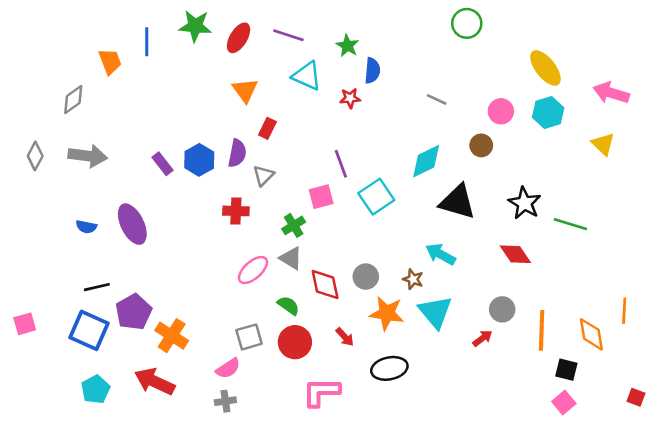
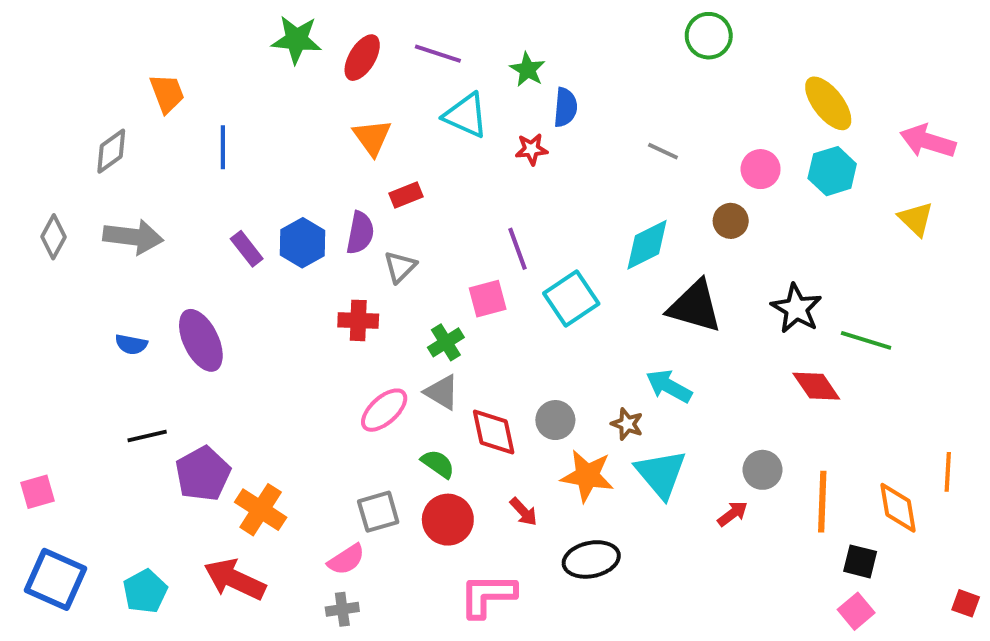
blue line: (147, 42) -> (223, 147), moved
red rectangle: (267, 128) -> (406, 195), turned 42
red diamond: (515, 254) -> (816, 386), moved
blue square: (89, 330) -> (55, 579), moved

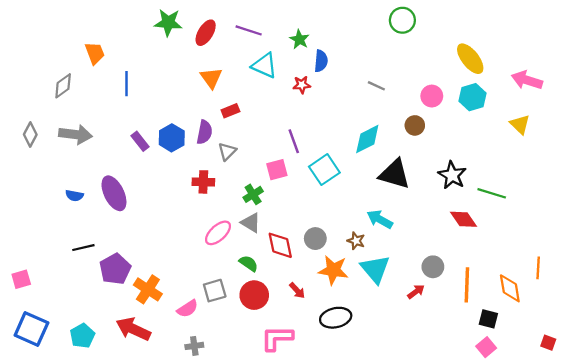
pink semicircle: (346, 559) -> (187, 309), moved

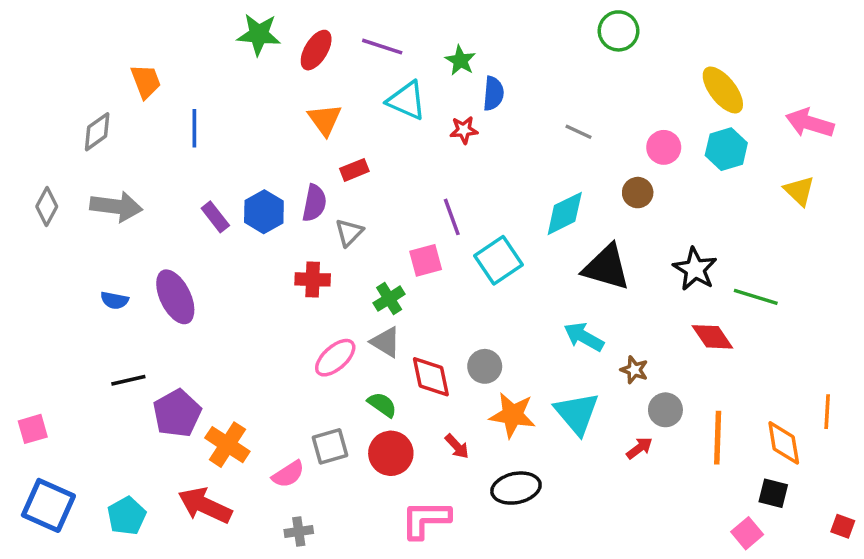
brown star: (356, 241) -> (634, 370), moved
black square: (488, 319) -> (773, 493), moved

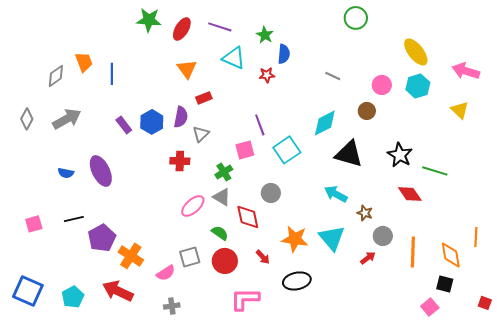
orange trapezoid: (146, 81) -> (84, 62), moved
gray arrow: (116, 206) -> (67, 119), turned -36
gray circle: (485, 366) -> (271, 193), moved
pink square: (33, 429) -> (34, 224), moved

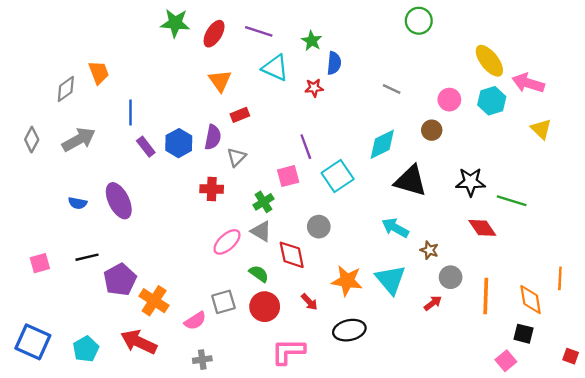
pink arrow: (466, 71) -> (528, 83), moved
blue line: (112, 74) -> (131, 113), moved
black star: (400, 155) -> (471, 182), turned -30

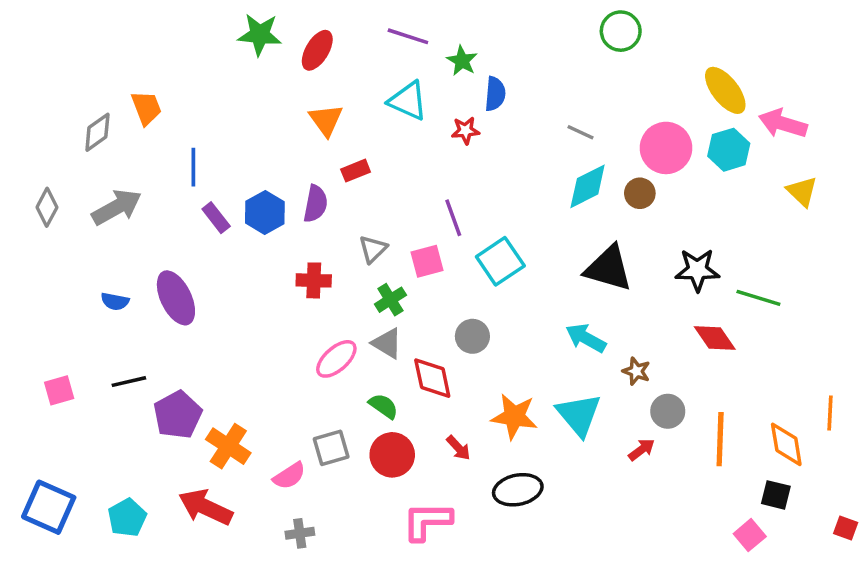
purple line: (259, 31) -> (408, 36), moved
pink circle: (449, 100) -> (666, 148), size x1.5
cyan diamond: (382, 144) -> (588, 186), moved
gray triangle: (236, 157) -> (373, 249), moved

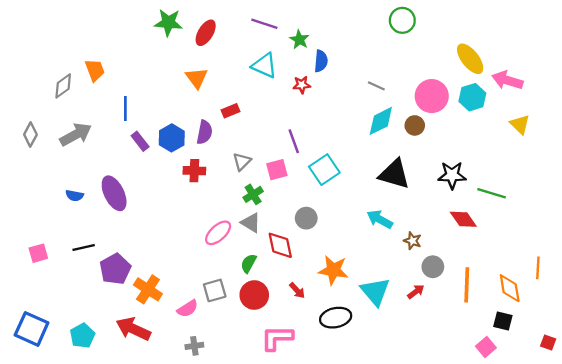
orange triangle: (326, 120) -> (197, 78), moved
red cross: (314, 280) -> (194, 171), moved
green semicircle: (383, 406) -> (249, 263), turned -96
cyan triangle: (579, 415) -> (375, 292), moved

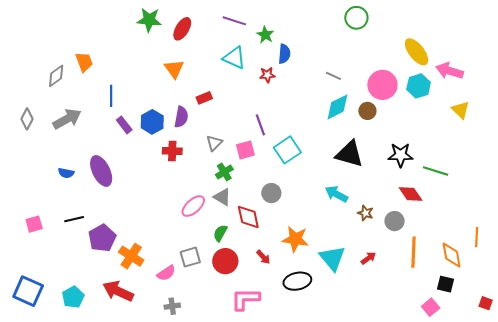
gray circle: (433, 267) -> (395, 221), moved

